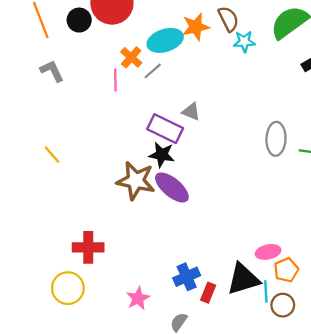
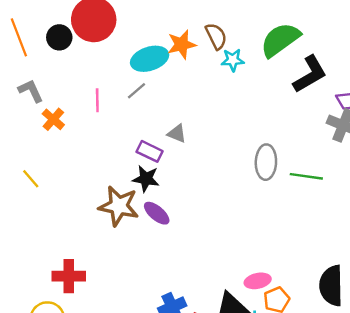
orange cross: (131, 57) -> (53, 119), moved
purple rectangle: (165, 129) -> (150, 151), size x0.7
purple ellipse: (172, 187) -> (157, 213), size x0.7

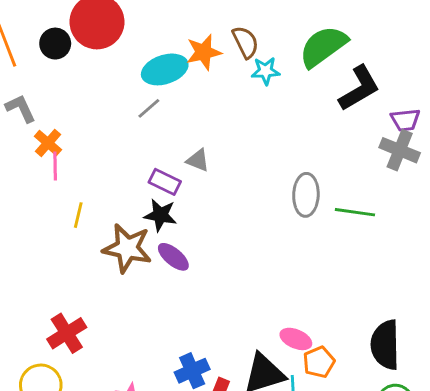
pink line: (97, 100) -> (55, 166), moved
yellow line: (31, 179) -> (78, 215), moved, turned 54
red cross: (69, 276) -> (67, 333), turned -32
pink ellipse: (258, 281) -> (296, 339), turned 35

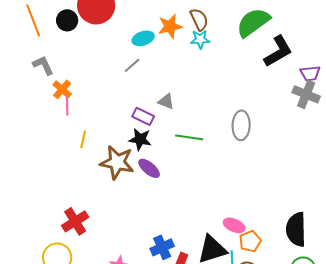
cyan ellipse: (165, 69) -> (143, 38), size x0.7
cyan star: (266, 71) -> (200, 39), moved
green line: (355, 212) -> (189, 137), moved

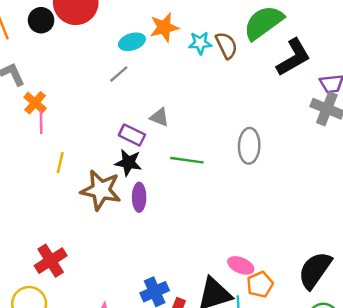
brown semicircle: (199, 19) -> (226, 45), moved
purple ellipse: (149, 168) -> (139, 197), turned 50
black semicircle: (296, 229) -> (315, 270), turned 36

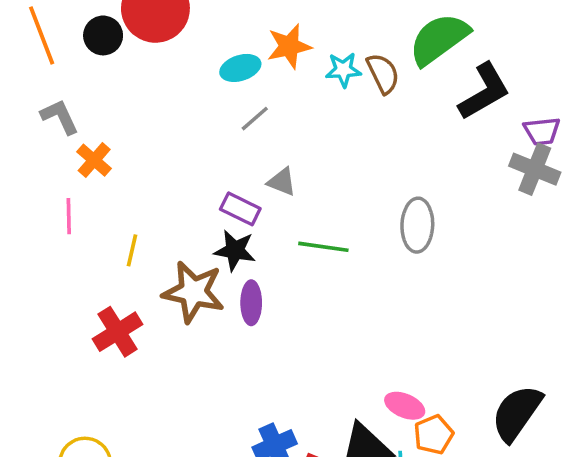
gray line: (119, 74) -> (255, 119), moved
pink line: (41, 122) -> (69, 216), moved
red cross: (51, 261) -> (118, 332), moved

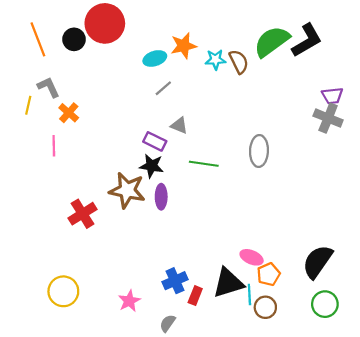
black L-shape: (484, 91) -> (307, 40), moved
yellow line: (132, 250) -> (28, 105), moved

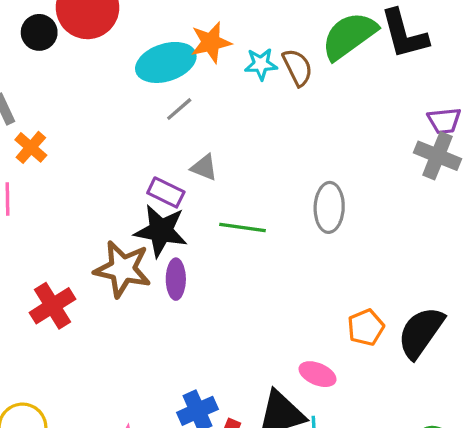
black L-shape: (307, 40) -> (404, 34), turned 105
cyan ellipse: (155, 58) -> (166, 62), size x1.6
black star: (152, 166) -> (161, 231), size x1.4
black semicircle: (317, 262) -> (421, 332), moved
orange pentagon: (269, 274) -> (366, 327), moved

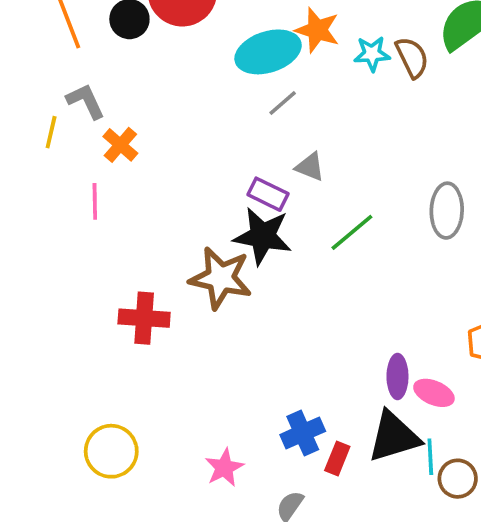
orange star: (211, 42) -> (317, 30), turned 30
green line: (243, 227) -> (352, 232), turned -48
purple ellipse: (176, 279) -> (397, 376), moved
red cross: (52, 306) -> (144, 318), turned 36

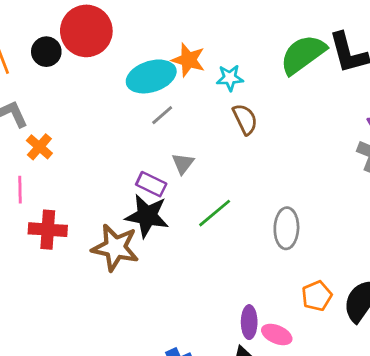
brown semicircle: (412, 57) -> (245, 119), moved
gray triangle: (310, 167) -> (183, 163), turned 45
gray ellipse: (447, 211) -> (286, 228), moved
red cross: (144, 318) -> (48, 230), moved

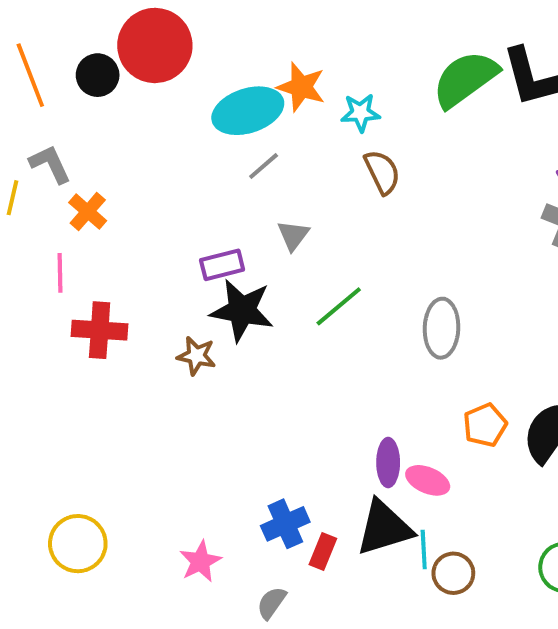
purple rectangle: (151, 184) -> (222, 265), moved, turned -40
brown star: (115, 248) -> (196, 356), size x0.6

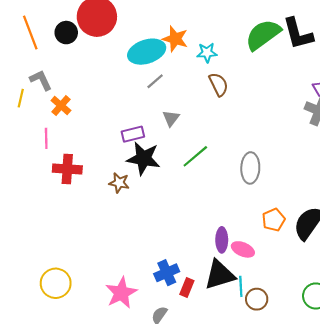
pink star: (200, 561) -> (121, 293), size x1.4

